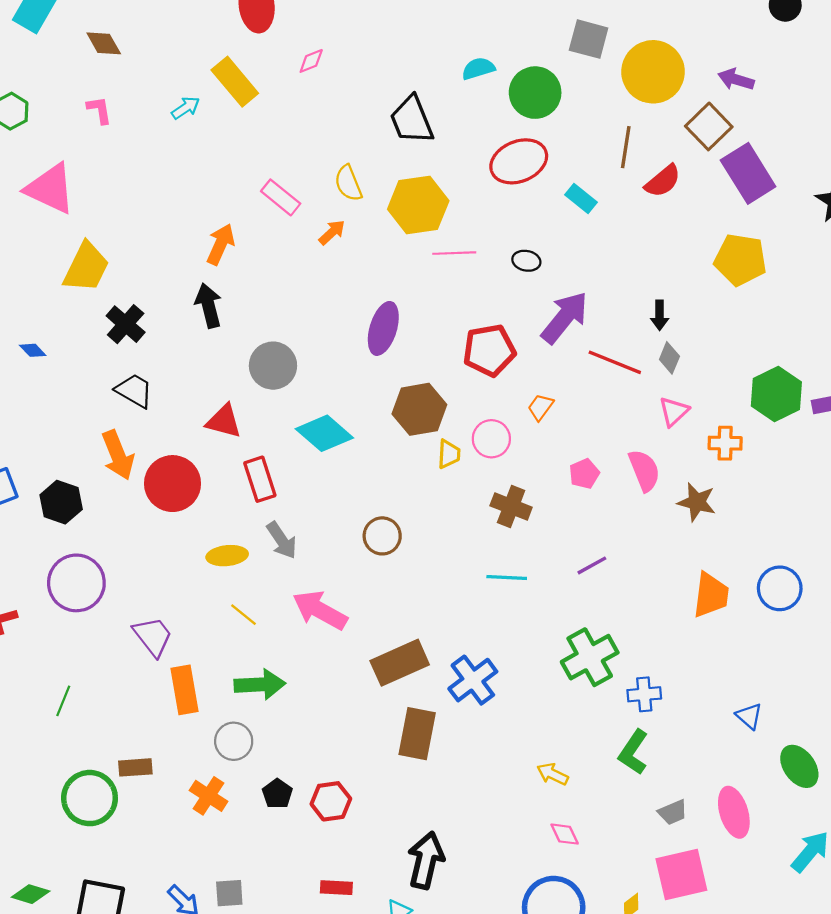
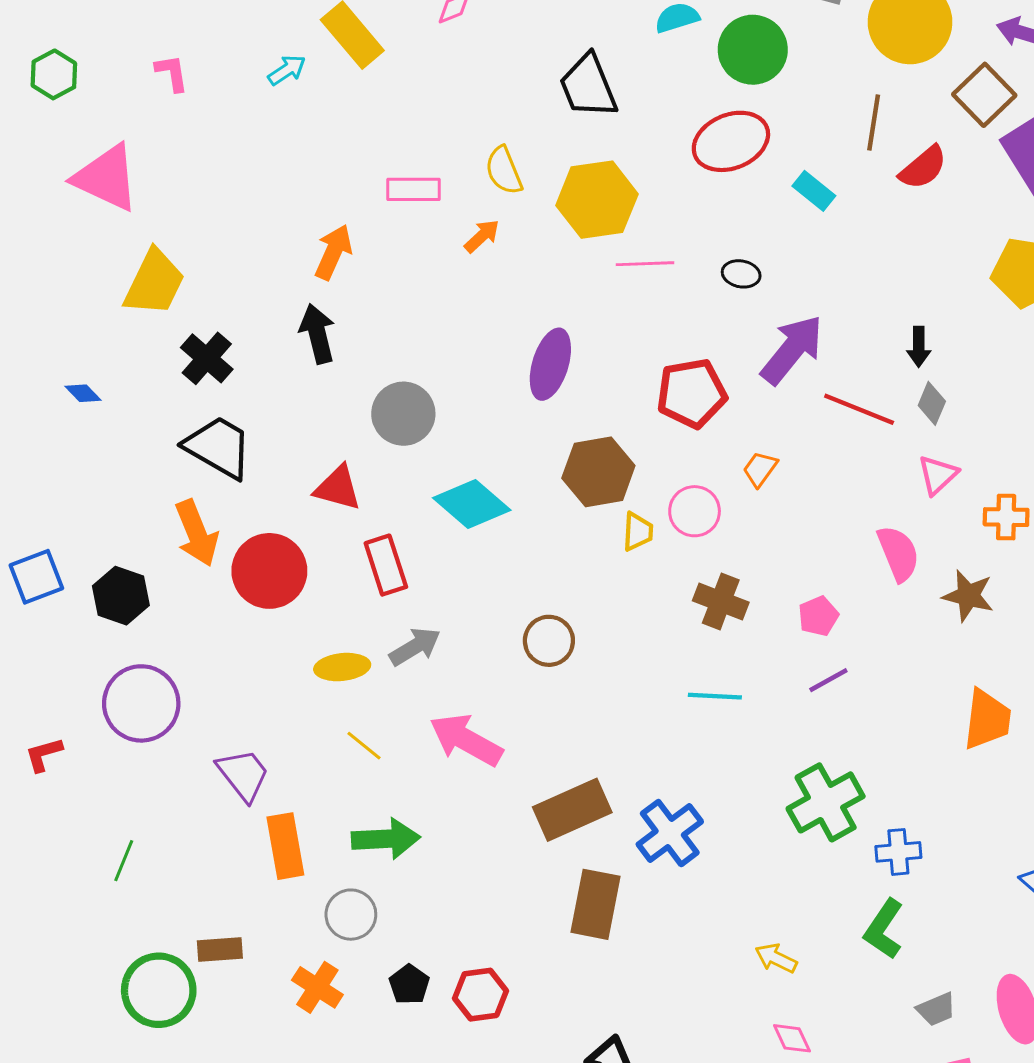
pink rectangle: (281, 197) -> (414, 189), turned -39
black trapezoid: (134, 391) -> (218, 447), size x1.4
pink pentagon: (584, 474) -> (818, 616), moved
gray arrow: (282, 540) -> (415, 647), turned -87

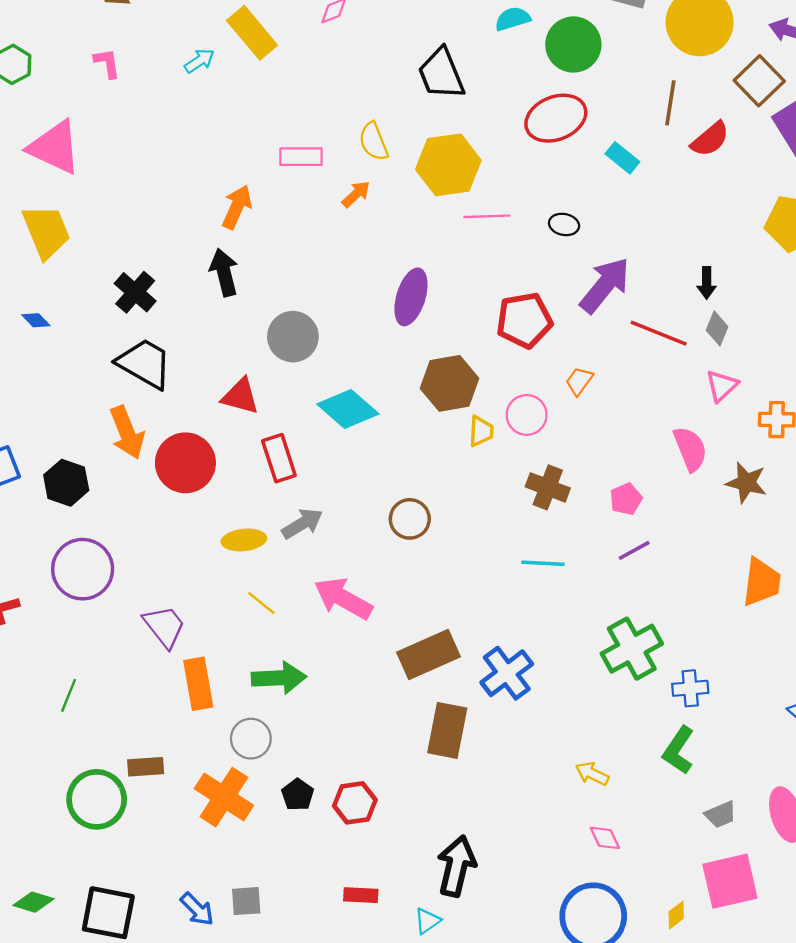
yellow trapezoid: (154, 283) -> (46, 231), moved, turned -48
orange cross: (317, 987) -> (224, 797), size x1.4

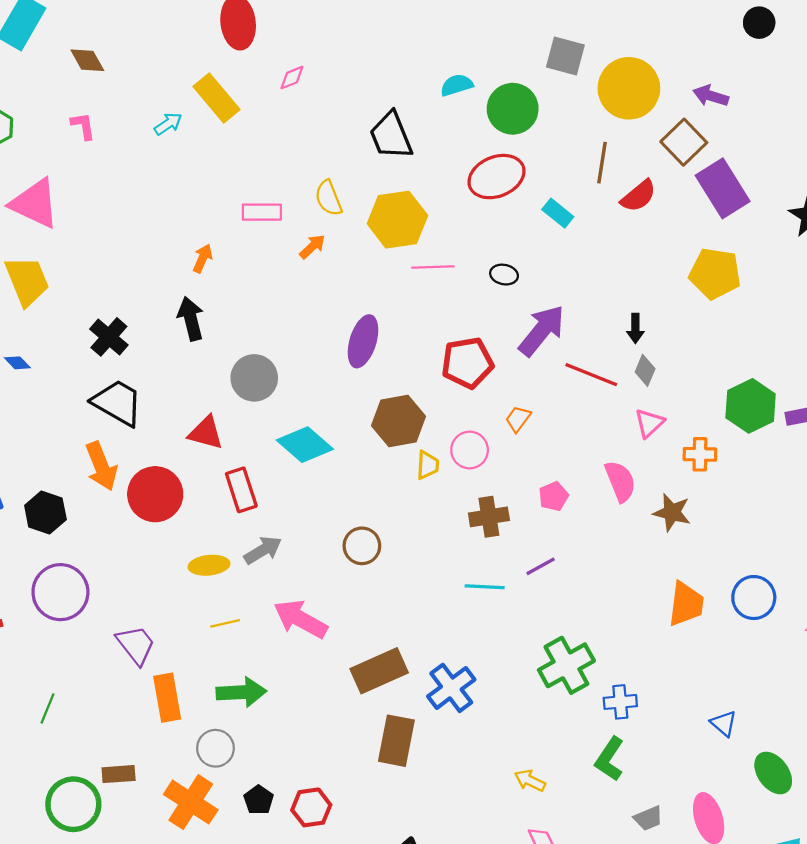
orange arrow: (237, 207) -> (203, 258), size x0.7
brown cross: (548, 487) -> (489, 517), turned -30
pink pentagon: (626, 499) -> (554, 496), moved
purple line: (634, 550) -> (541, 566), moved
yellow line: (261, 603) -> (225, 623), turned -52

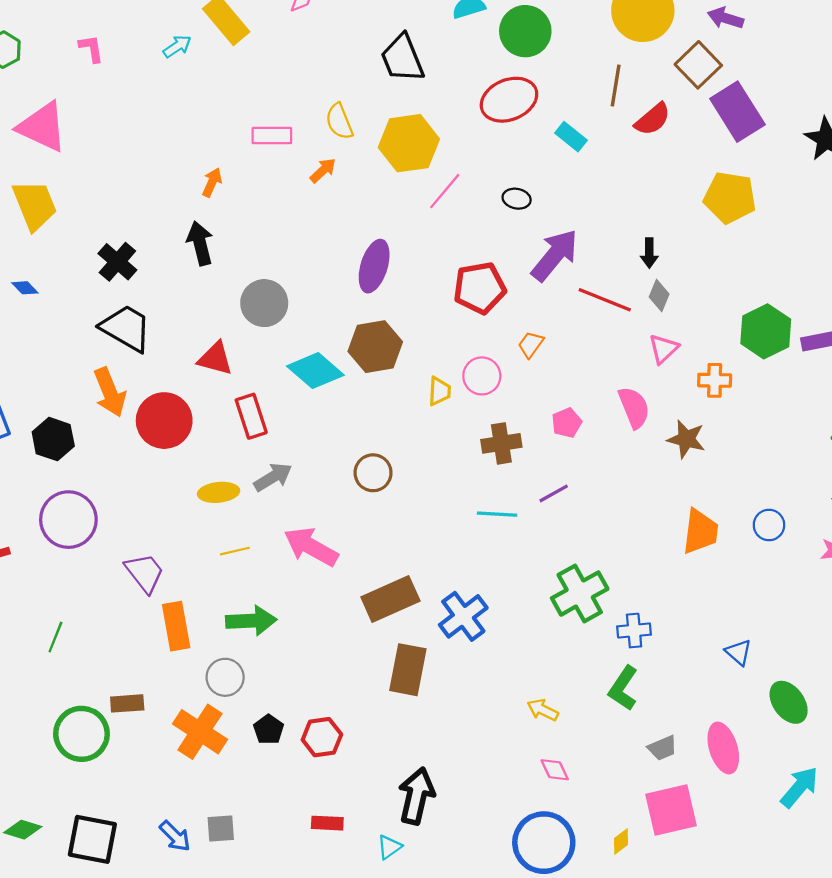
pink line: (433, 267) -> (445, 191), turned -48
brown hexagon: (399, 421) -> (375, 347), moved
blue circle: (754, 598) -> (769, 525), size x0.7

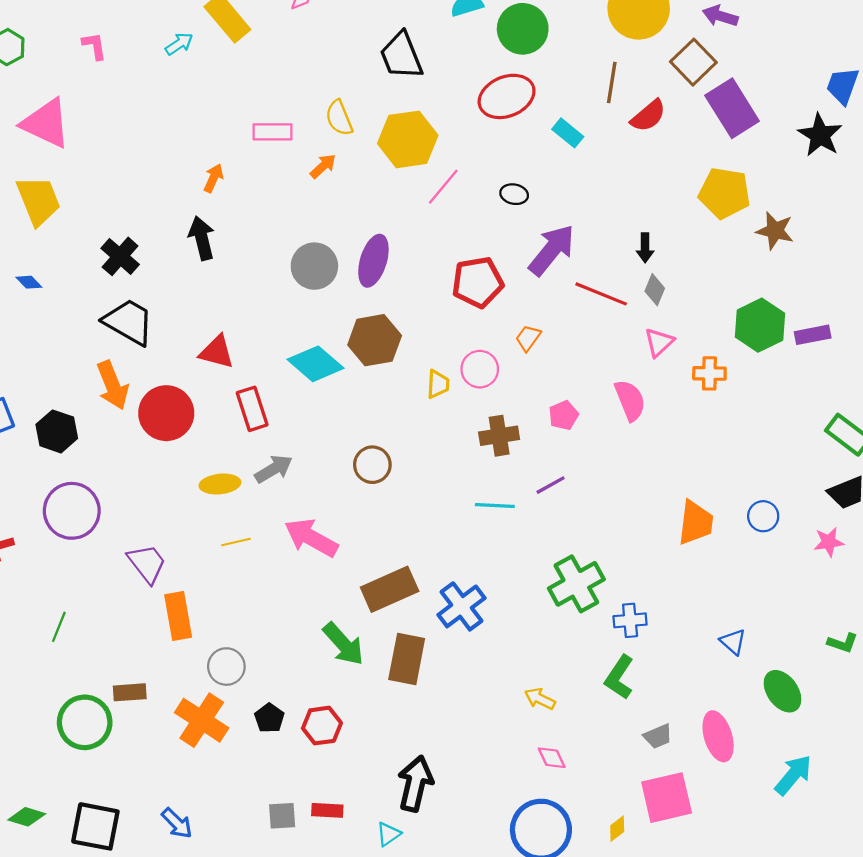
gray circle: (264, 303) -> (314, 266), moved
brown star: (686, 439) -> (775, 231), moved
green arrow: (251, 621) -> (343, 644), moved, turned 51
gray square: (221, 828) -> (282, 816), moved

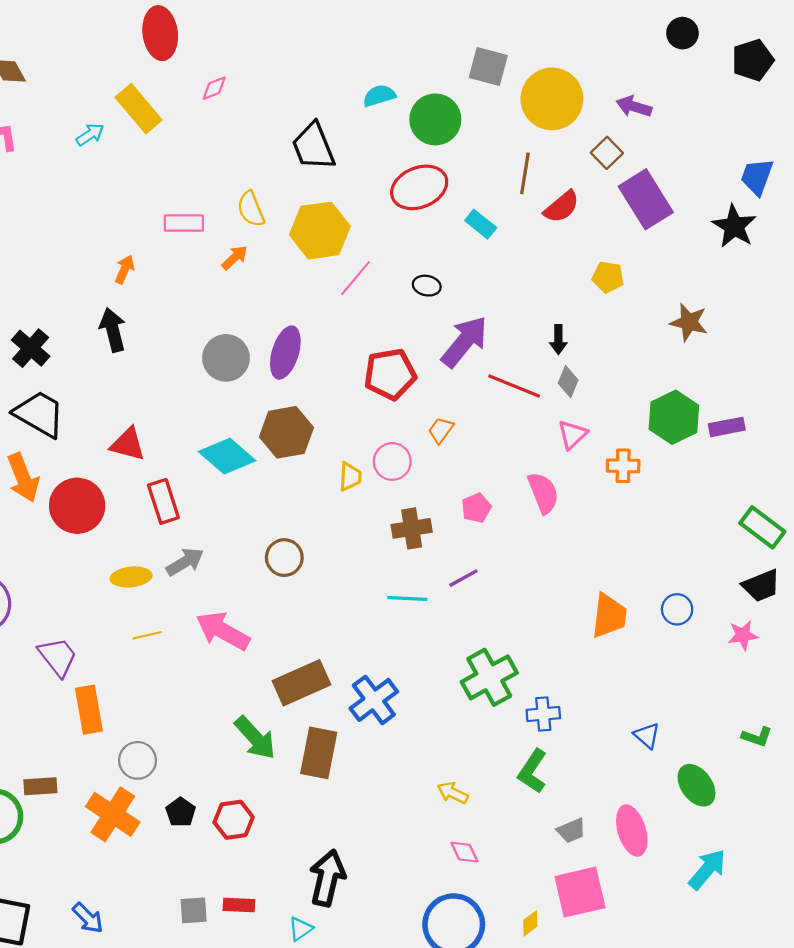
brown square: (693, 62) -> (607, 153), size x0.7
yellow pentagon: (725, 193) -> (608, 277), moved, size x0.6

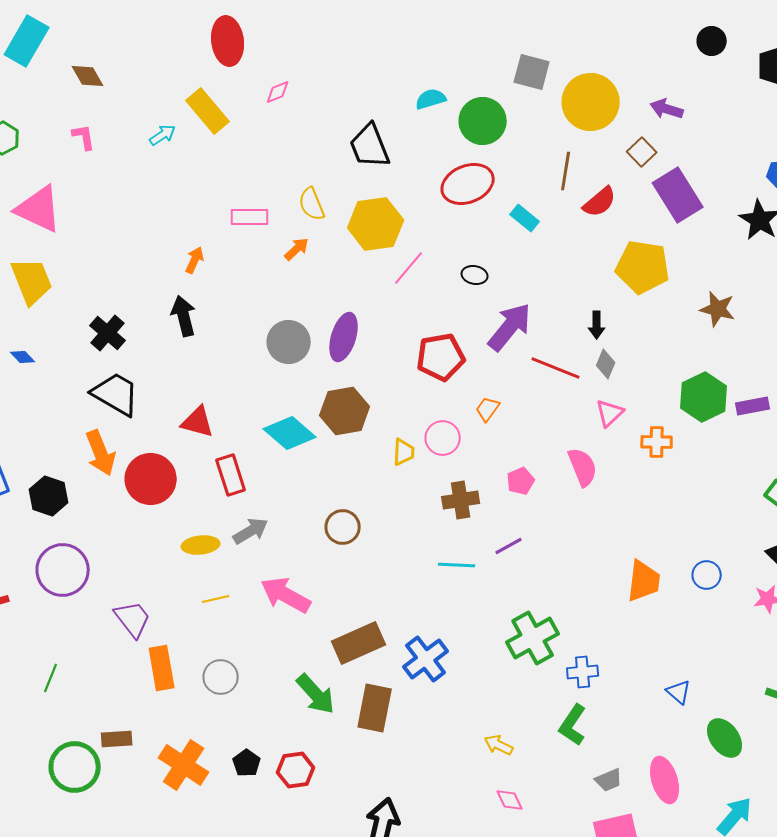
yellow pentagon: (608, 277) -> (643, 267), size x1.8
gray circle: (138, 760) -> (221, 677), moved

